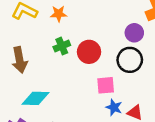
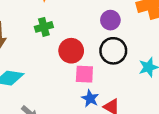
purple circle: (134, 33) -> (110, 20), moved
red circle: (89, 52) -> (71, 51), moved

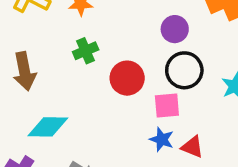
pink square: (84, 74) -> (167, 106), moved

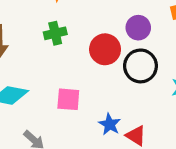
red circle: (127, 78) -> (105, 49), moved
pink square: (167, 106) -> (68, 99), moved

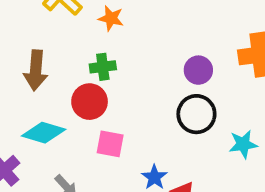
red circle: (105, 49) -> (90, 102), moved

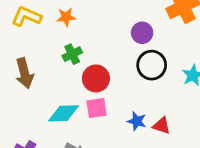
red circle: (90, 102) -> (96, 78), moved
cyan diamond: (44, 133) -> (64, 113), moved

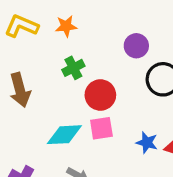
purple circle: (142, 33) -> (136, 46), moved

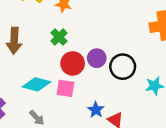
purple circle: (136, 46) -> (97, 58), moved
green cross: (73, 68) -> (59, 37), turned -35

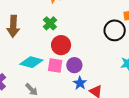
purple circle: (97, 58) -> (74, 65), moved
black circle: (123, 67) -> (115, 30), moved

